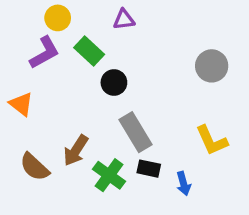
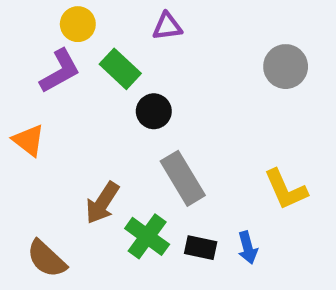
gray circle: (212, 66) -> (286, 67), moved
brown semicircle: (34, 167) -> (47, 259), moved
black rectangle: (149, 169) -> (201, 248), moved

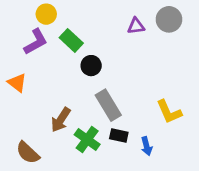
purple triangle: (167, 26) -> (136, 26), moved
gray circle: (286, 67) -> (169, 19), moved
black rectangle: (201, 248) -> (119, 136), moved

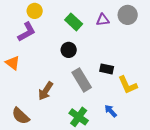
green rectangle: (71, 40) -> (74, 22), moved
black rectangle: (119, 136) -> (107, 69), moved
green cross: (87, 139) -> (79, 117), moved
blue arrow: (147, 146) -> (111, 111), turned 152

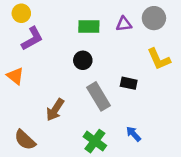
yellow circle: (35, 11) -> (21, 13), moved
green rectangle: (74, 22) -> (89, 27), turned -42
yellow L-shape: (128, 85) -> (159, 59), moved

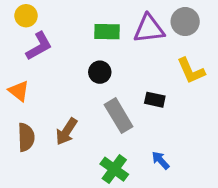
purple triangle: (124, 24) -> (149, 29), size x1.6
brown semicircle: (25, 140) -> (26, 137), moved, turned -135

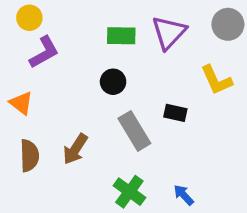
gray circle: (185, 22) -> (228, 24), moved
purple triangle: (149, 29) -> (169, 33), turned -40
blue arrow: (161, 160) -> (184, 195), moved

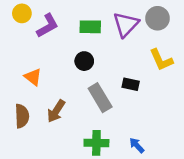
gray circle: (228, 24) -> (158, 18), moved
purple L-shape: (44, 52) -> (48, 26), moved
orange triangle: (21, 103) -> (33, 77), moved
green cross: (129, 192) -> (96, 143), turned -35

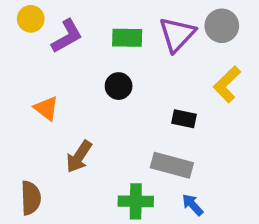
yellow L-shape: (161, 60) -> (227, 84), turned 70
gray rectangle: (100, 98) -> (172, 165), moved, turned -44
brown semicircle: (22, 116) -> (31, 198), moved

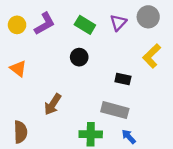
yellow circle: (31, 19) -> (17, 25), moved
purple triangle: (177, 34) -> (118, 23), size x0.7
green rectangle: (127, 38) -> (85, 25), turned 30
orange triangle: (46, 108) -> (18, 69), moved

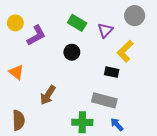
purple triangle: (118, 23) -> (105, 30), moved
purple L-shape: (45, 24) -> (36, 35), moved
yellow L-shape: (152, 56) -> (125, 51), moved
orange triangle: (18, 69) -> (16, 72), moved

